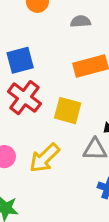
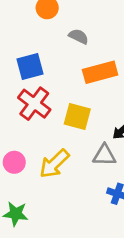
gray semicircle: (81, 21) -> (79, 36), moved, turned 30

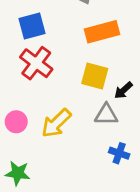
yellow square: (77, 116) -> (95, 76), moved

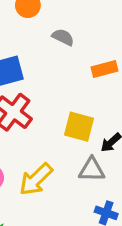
orange rectangle: (102, 32) -> (105, 69), moved, size x0.7

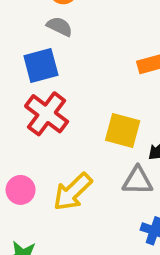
gray semicircle: (63, 37) -> (60, 27), moved

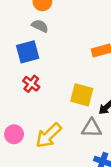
red cross: (47, 114) -> (31, 84), size x0.6

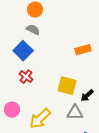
blue square: (28, 52) -> (23, 51), turned -30
pink circle: (14, 134) -> (12, 110), moved

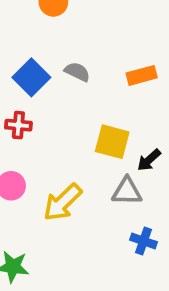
gray semicircle: (33, 30) -> (77, 72), moved
red cross: (26, 77) -> (18, 125), moved, turned -32

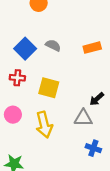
yellow square: (112, 142) -> (49, 88), moved
yellow arrow: (63, 202) -> (44, 125), turned -60

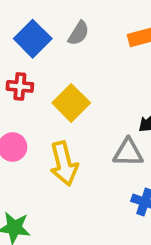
gray semicircle: (53, 45) -> (79, 33), turned 96
yellow square: (49, 88) -> (71, 103), turned 30

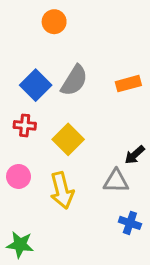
gray semicircle: (79, 33) -> (74, 81), size x1.5

